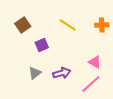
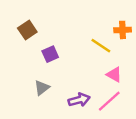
yellow line: (68, 25) -> (101, 46), moved
purple arrow: (62, 73) -> (79, 100), moved

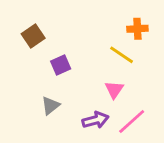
orange cross: (123, 30) -> (137, 29), moved
pink triangle: (114, 75) -> (114, 90), moved, turned 35

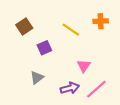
yellow line: (122, 55) -> (71, 30), moved

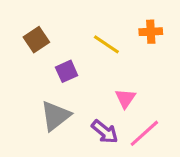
gray triangle: (37, 77) -> (55, 116), size x1.5
purple arrow: (70, 88) -> (105, 132), turned 54

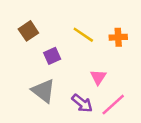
orange cross: (151, 32) -> (118, 37), moved
gray triangle: (55, 116) -> (43, 91), turned -45

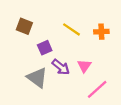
brown square: (28, 31) -> (24, 26), turned -35
purple arrow: (82, 103) -> (61, 67), moved

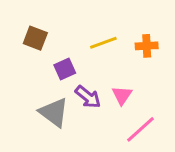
yellow line: (71, 29) -> (103, 43), turned -54

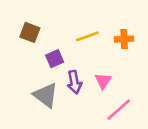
purple arrow: (88, 97) -> (74, 82), turned 40

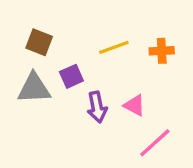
pink triangle: (103, 81) -> (134, 105), turned -36
gray triangle: (46, 95) -> (34, 88), moved, turned -40

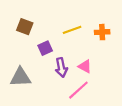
gray triangle: (34, 88) -> (20, 77), moved
pink line: (155, 143) -> (78, 90), moved

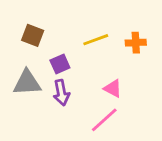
purple arrow: (61, 68) -> (61, 93), moved
gray triangle: (20, 77) -> (27, 83), moved

